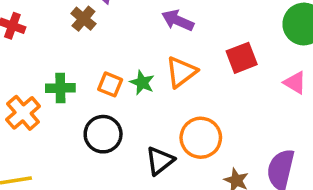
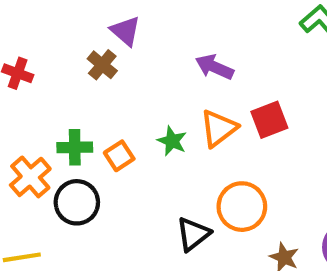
red square: (242, 58) -> (269, 120), moved
orange square: (110, 84) -> (119, 156), moved, turned 35
black circle: (103, 134) -> (77, 202), moved

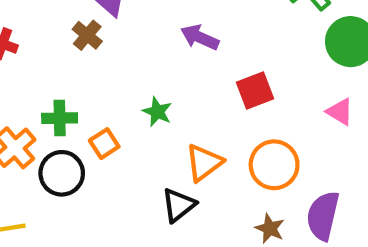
orange triangle: (219, 128) -> (204, 163), moved
orange square: (119, 156) -> (104, 144), moved
orange circle: (242, 207) -> (274, 165), moved

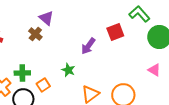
purple arrow: (200, 37) -> (88, 46), moved, turned -78
red square: (255, 90) -> (115, 32), moved

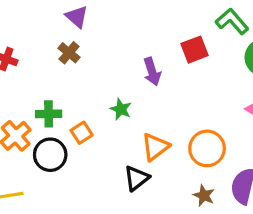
purple triangle: (46, 18) -> (77, 17), moved
purple arrow: (88, 46) -> (152, 72), turned -54

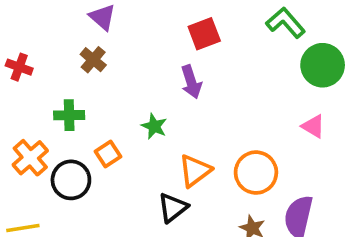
red square: (194, 50) -> (204, 34), moved
green cross: (49, 114) -> (69, 115), moved

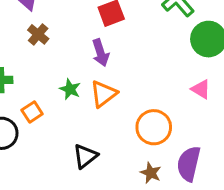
brown cross: (93, 60) -> (38, 34), moved
orange triangle: (195, 171) -> (104, 94), moved

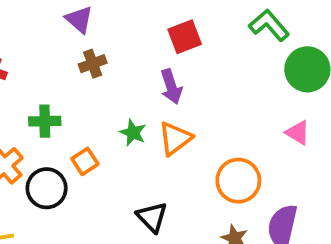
brown cross: (38, 34) -> (93, 64), turned 30
black triangle: (85, 156) -> (152, 217), turned -36

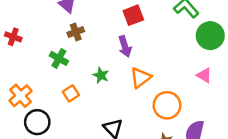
green cross: (45, 121) -> (59, 58), moved, turned 30
orange triangle: (175, 138) -> (141, 78), moved
black circle: (47, 188) -> (37, 122), moved

